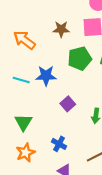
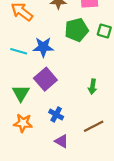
purple square: (68, 104) -> (45, 79), moved, size x1.5
orange star: (25, 153) -> (23, 123), turned 30

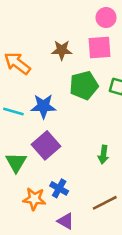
orange star: (23, 123) -> (34, 199), moved

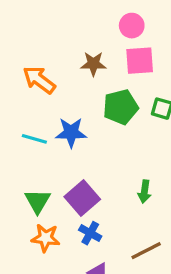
pink circle: (106, 18) -> (132, 26), moved
purple square: (46, 145) -> (82, 198), moved
orange star: (34, 199) -> (46, 238), moved

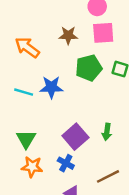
purple square: (82, 198) -> (75, 137), moved

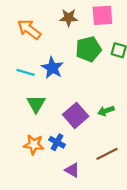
blue star: (51, 87) -> (52, 68), turned 30
green arrow: (107, 132) -> (106, 111), turned 63
green triangle: (26, 139) -> (36, 104), moved
blue cross: (66, 163) -> (57, 142), moved

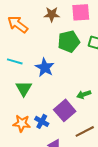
blue star: (52, 68) -> (45, 67), moved
purple square: (76, 115) -> (65, 110), moved

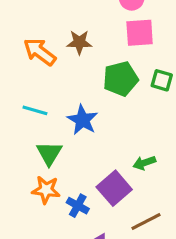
brown star: (52, 14) -> (79, 42), moved
orange star: (22, 123) -> (46, 190), moved

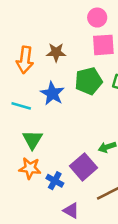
orange arrow: (40, 52) -> (25, 60), turned -120
blue star: (82, 120) -> (52, 93), moved

